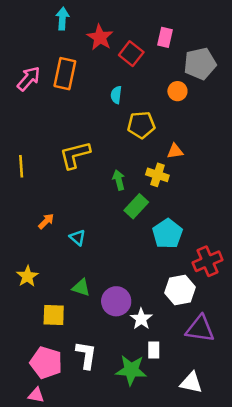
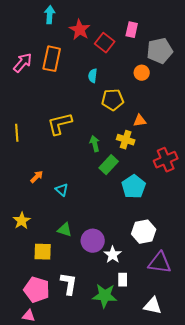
red cross: (208, 261) -> (166, 160), moved

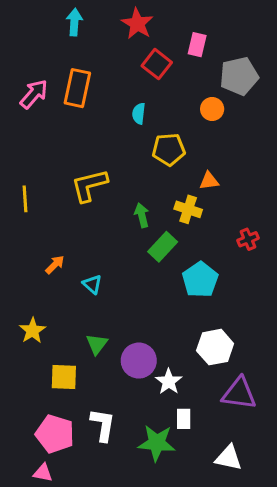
red star: (80, 30) -> (137, 24), moved
red cross: (166, 160) -> (248, 239), size x0.6
green triangle: (65, 230) -> (97, 344), turned 49

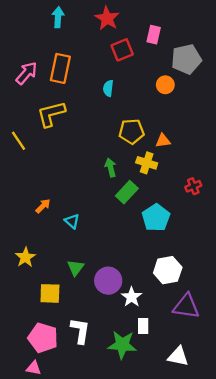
red square: (157, 64) -> (122, 50), turned 30
yellow pentagon: (169, 149) -> (132, 131), moved
yellow L-shape: (89, 185) -> (51, 114), moved
yellow line: (25, 199) -> (18, 141), moved, turned -30

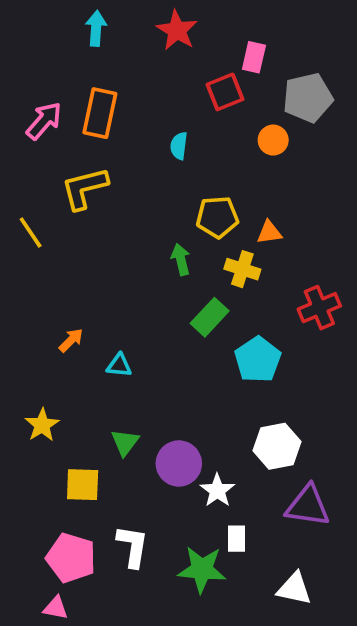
red square: (122, 50) -> (225, 92), moved
green arrow: (111, 168) -> (181, 259), moved
red cross: (193, 186) -> (319, 308), size x1.5
cyan triangle: (72, 221) -> (119, 365), turned -35

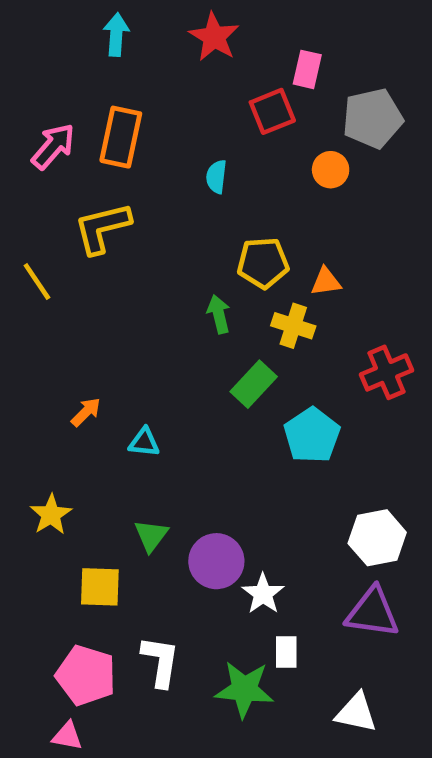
white hexagon: (277, 446) -> (377, 538), moved

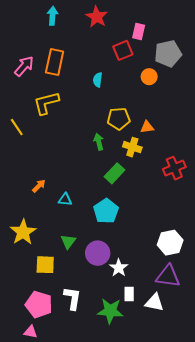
cyan pentagon: (312, 435) -> (106, 211), moved
yellow star: (51, 515) -> (23, 232), size x1.4
white triangle: (356, 713) -> (154, 302), moved

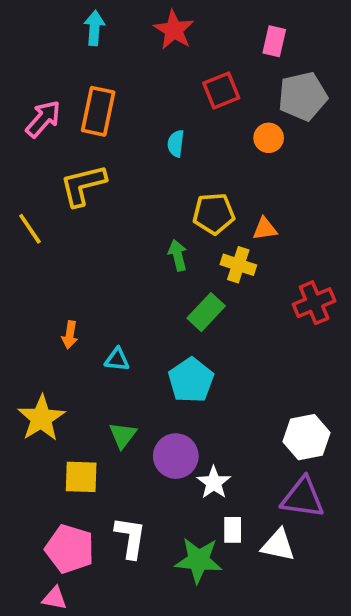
pink rectangle: (139, 32) -> (274, 41), moved
orange arrow: (39, 186) -> (70, 335), turned 144

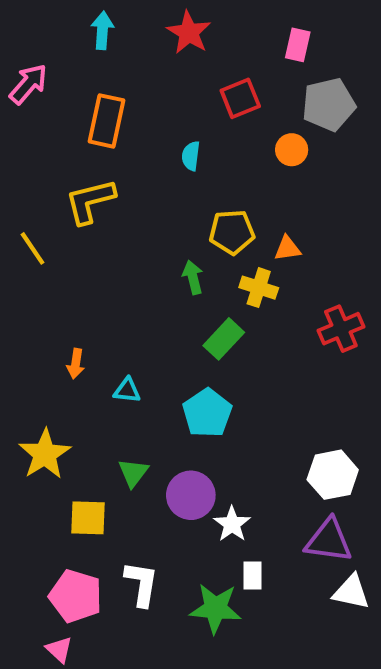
pink arrow: (43, 119) -> (28, 84), moved
white triangle: (278, 545) -> (351, 592), moved
pink triangle: (55, 598) -> (59, 650), turned 32

